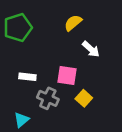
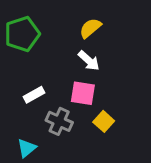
white arrow: (91, 49) -> (89, 61), moved
white rectangle: (27, 77) -> (34, 95), turned -35

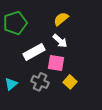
white rectangle: (34, 95) -> (34, 52), moved, size x1.5
cyan triangle: (27, 148) -> (11, 84), moved

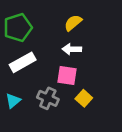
white arrow: (60, 41) -> (72, 49), turned 140
white rectangle: (34, 52) -> (23, 62), moved

